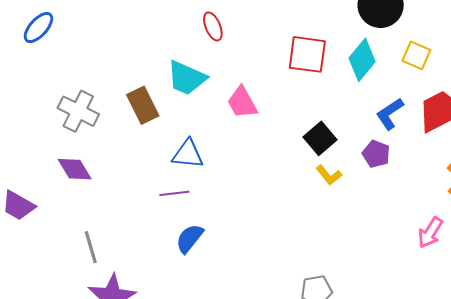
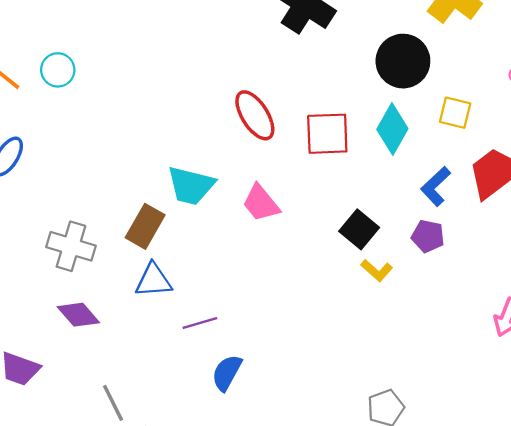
red ellipse: (213, 26) -> (255, 115), moved, size x1.5
brown rectangle: (143, 105) -> (145, 226), turned 66
blue triangle: (188, 154) -> (153, 280), moved

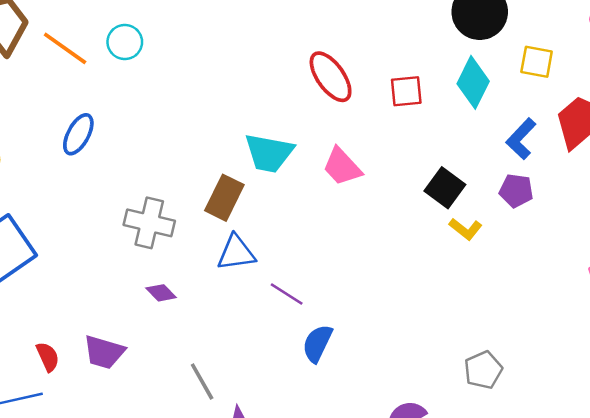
red square: (327, 134) -> (406, 91), size x0.7
purple diamond: (78, 315) -> (161, 293), size x0.7
purple line: (200, 323) -> (287, 294), turned 52

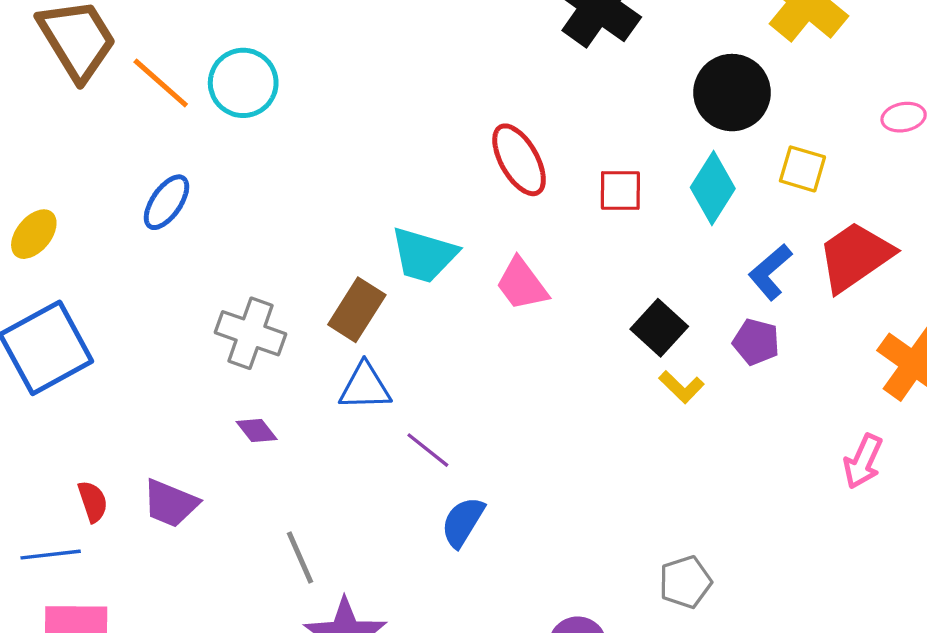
cyan circle: (125, 42) -> (243, 83), size x1.4

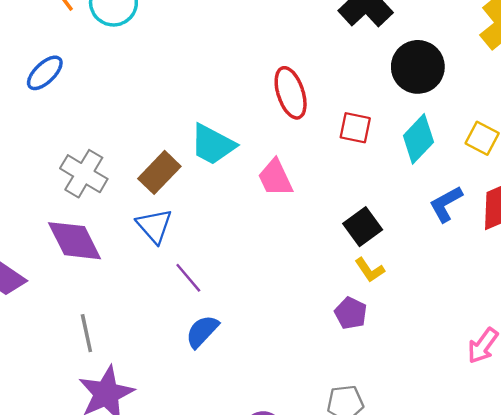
black circle: (732, 93) -> (418, 67), moved
purple pentagon: (756, 342) -> (351, 313), moved
blue triangle: (365, 387) -> (154, 226), turned 39
purple diamond: (257, 431) -> (75, 241), size x2.0

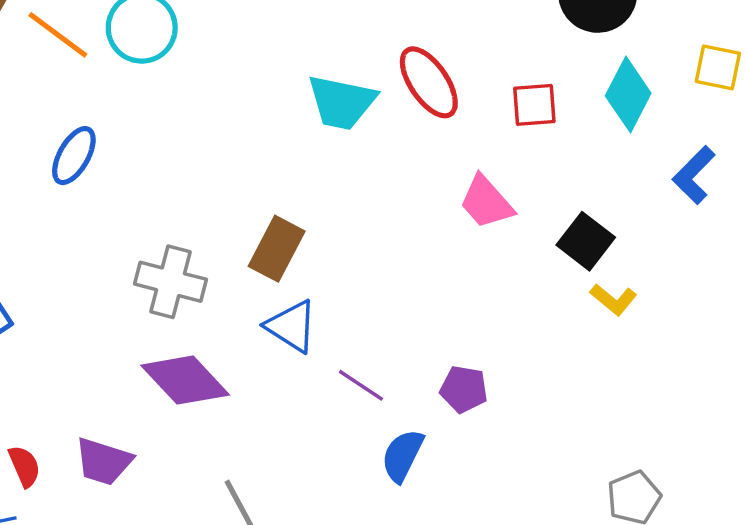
cyan trapezoid: (213, 144) -> (342, 102), moved
pink trapezoid: (275, 178) -> (486, 202), moved
purple pentagon: (351, 313) -> (464, 389), moved

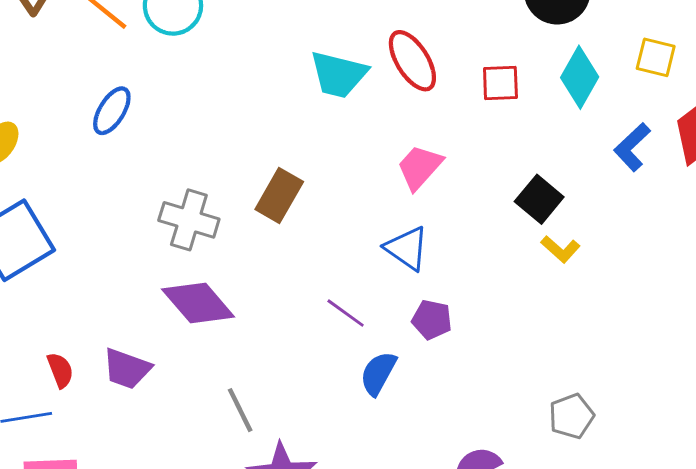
pink trapezoid: (486, 202) -> (420, 167), moved, turned 81
blue triangle: (292, 326) -> (407, 248), moved

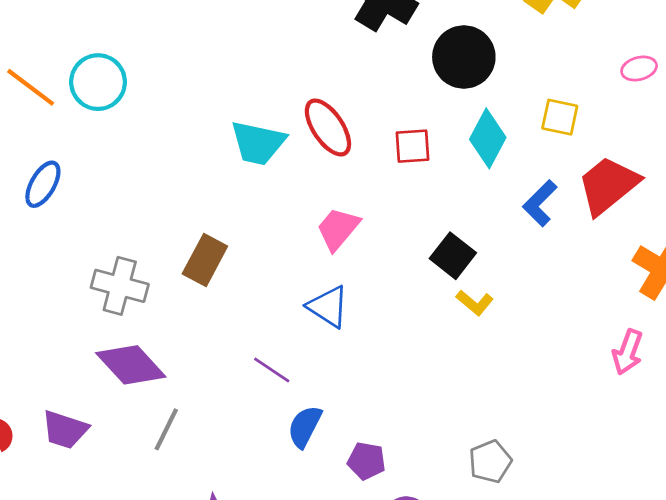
purple pentagon: (432, 320) -> (366, 461), moved
gray line: (240, 410) -> (166, 429), moved, turned 54

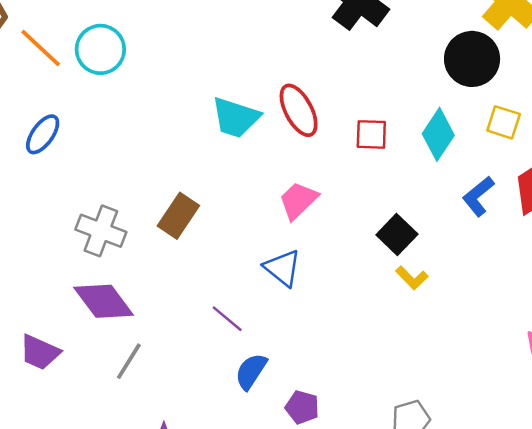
black circle: (464, 57) -> (472, 59), moved

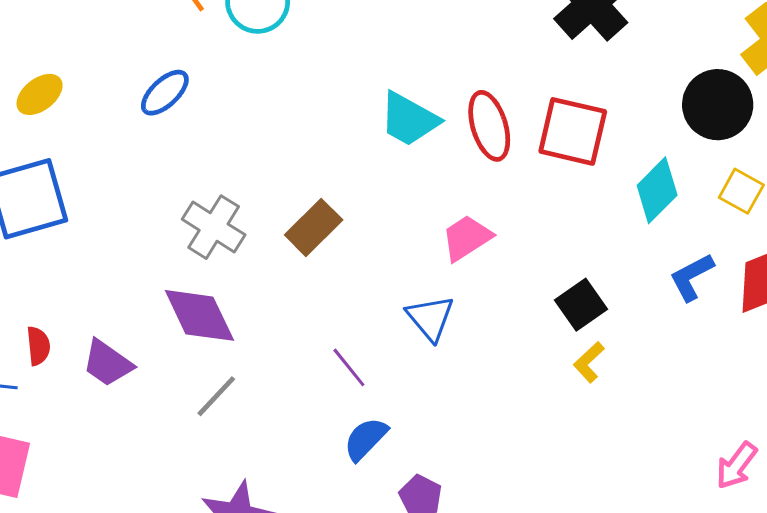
red square: (371, 134) -> (573, 131), moved, size x1.6
yellow L-shape: (412, 278) -> (589, 362), turned 80

